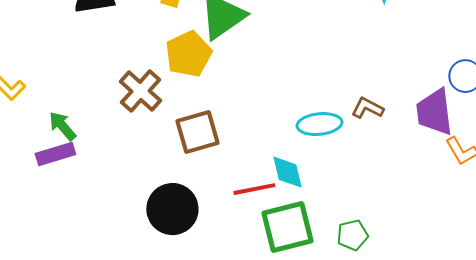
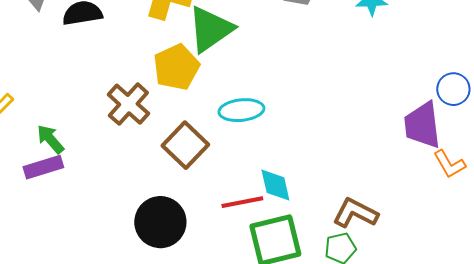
brown L-shape: (367, 108) -> (355, 213), moved, size x1.4
cyan ellipse: (319, 124) -> (241, 110), moved
brown square: (197, 132) -> (185, 145), turned -30

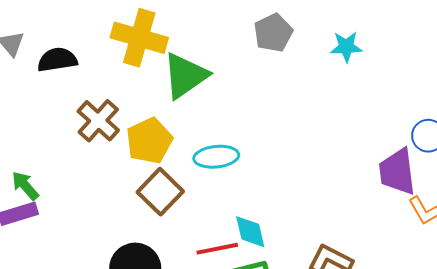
yellow pentagon: (176, 67) -> (149, 141), moved
brown cross: (128, 104) -> (98, 121), moved

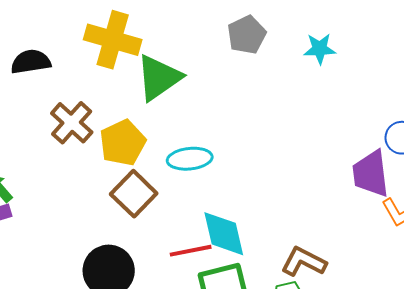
cyan diamond: (250, 232) -> (224, 234), size x1.4

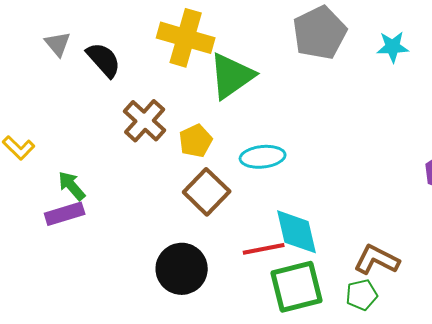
gray pentagon: (247, 35) -> (320, 33), size x1.4
black semicircle: (31, 62) -> (104, 60), turned 57
yellow pentagon: (123, 143) -> (196, 141), size x0.7

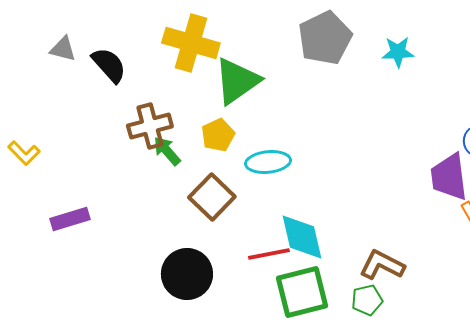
gray triangle: (58, 44) -> (63, 49), turned -36
brown cross: (145, 121) -> (150, 126), turned 33
yellow pentagon: (196, 141) -> (218, 135), moved
green arrow: (72, 186) -> (167, 151), moved

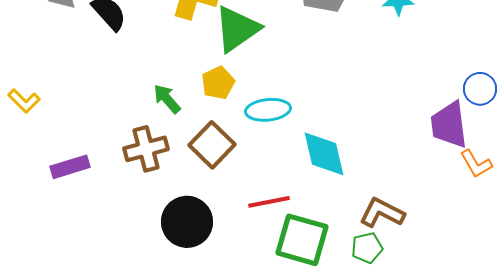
brown cross: (150, 126) -> (146, 149), moved
cyan diamond: (302, 237) -> (324, 154), moved
green square: (302, 292) -> (302, 240), turned 30

